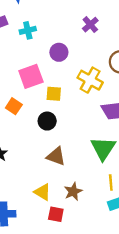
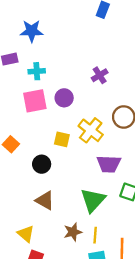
pink square: (31, 76) -> (35, 101), moved
yellow square: (54, 94) -> (62, 139), moved
brown star: (73, 191) -> (73, 232), moved

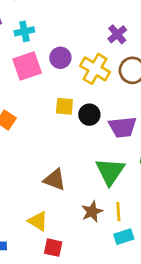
purple cross: (100, 75) -> (117, 34), moved
yellow cross: (91, 130) -> (95, 69), moved
black circle: (42, 164) -> (89, 115), moved

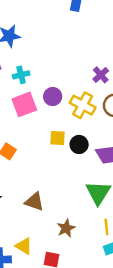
brown triangle: (55, 180) -> (34, 202), moved
brown star: (92, 212) -> (66, 228), moved
yellow triangle: (38, 221) -> (24, 246), moved

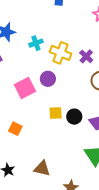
cyan cross: (21, 75) -> (36, 43), moved
yellow cross: (83, 105) -> (60, 53), moved

